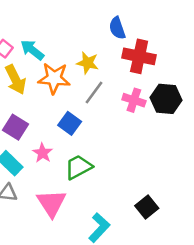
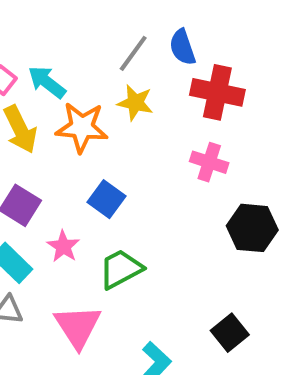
gray line: (94, 92) -> (133, 53), moved
black hexagon: (166, 99) -> (252, 228), moved

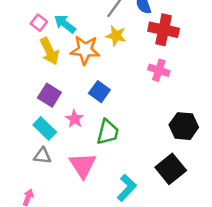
black hexagon: (252, 228) -> (184, 126), moved
green trapezoid: (121, 269) -> (108, 132), turned 132
black square: (230, 333) -> (171, 169), size x1.4

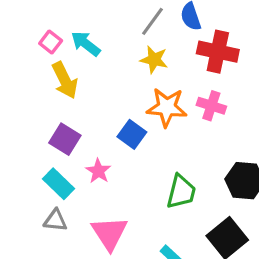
orange star: (85, 50) -> (167, 107), moved
green trapezoid: (108, 132) -> (181, 192), moved

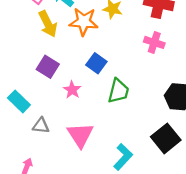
orange star: (167, 107) -> (84, 22), moved
cyan rectangle: (59, 184) -> (19, 101), moved
green trapezoid: (181, 192) -> (118, 91), moved

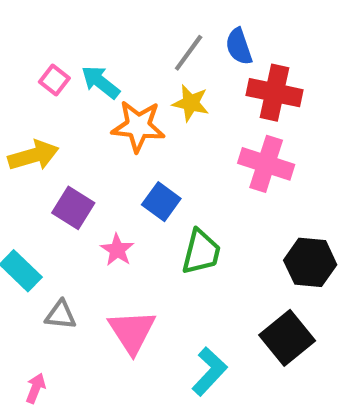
yellow arrow: (48, 24) -> (33, 155), moved, turned -80
pink cross: (154, 42) -> (266, 164), size x1.4

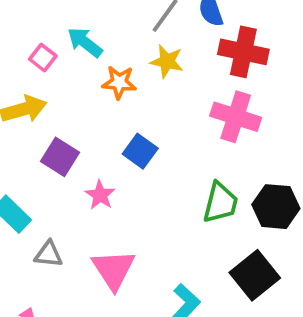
pink square: (54, 80) -> (43, 58), moved
orange star: (138, 126) -> (119, 82), size x0.7
green trapezoid: (201, 252) -> (220, 203), moved

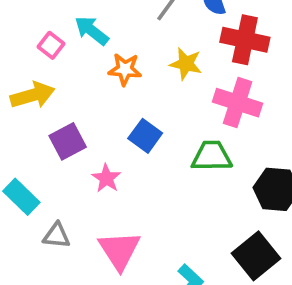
yellow star: (167, 61) -> (186, 64), moved
purple square: (60, 157) -> (68, 141), turned 30
green trapezoid: (220, 203) -> (212, 156), moved, turned -105

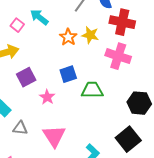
orange star: (125, 69) -> (68, 37), moved, turned 30
blue square: (145, 136) -> (68, 74), turned 36
green trapezoid: (212, 156) -> (92, 90), moved

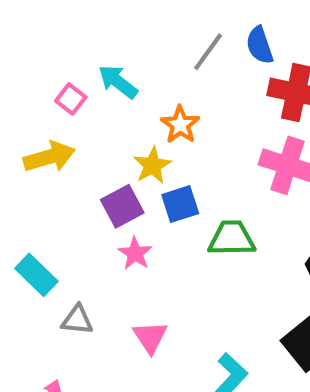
yellow star: (90, 35) -> (152, 165), moved, turned 30
purple square: (26, 77) -> (122, 206), moved
pink triangle: (54, 136) -> (150, 337), size x0.7

